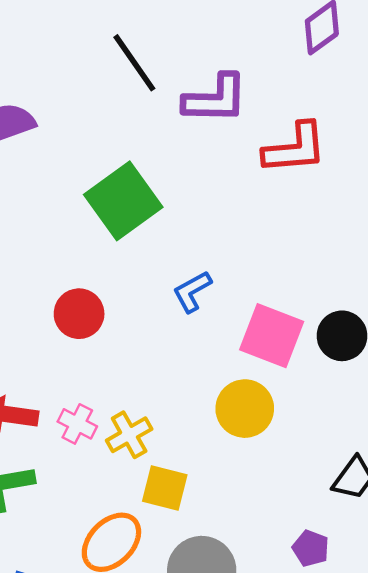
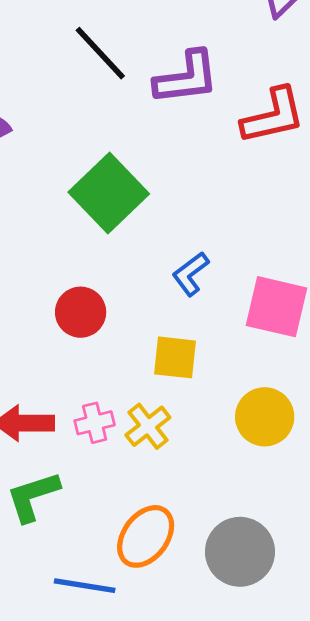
yellow circle: (245, 409) -> (265, 417), moved
pink cross: (77, 424) -> (95, 423), turned -33
yellow square: (165, 488) -> (175, 357), moved

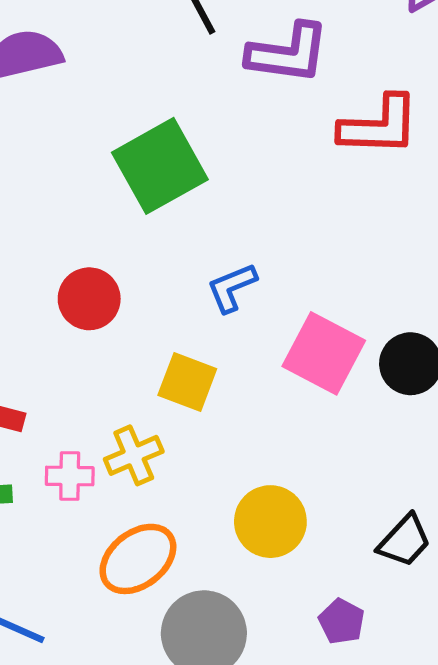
yellow circle: (265, 417) -> (270, 522), moved
pink cross: (95, 423) -> (70, 476), moved
orange ellipse: (146, 536) -> (138, 559), moved

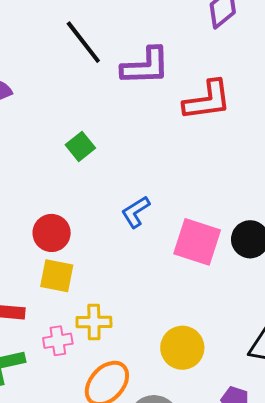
green square: (160, 166) -> (80, 146), size x0.5
yellow square: (187, 382) -> (57, 276), moved
yellow cross: (134, 455) -> (94, 322), turned 32

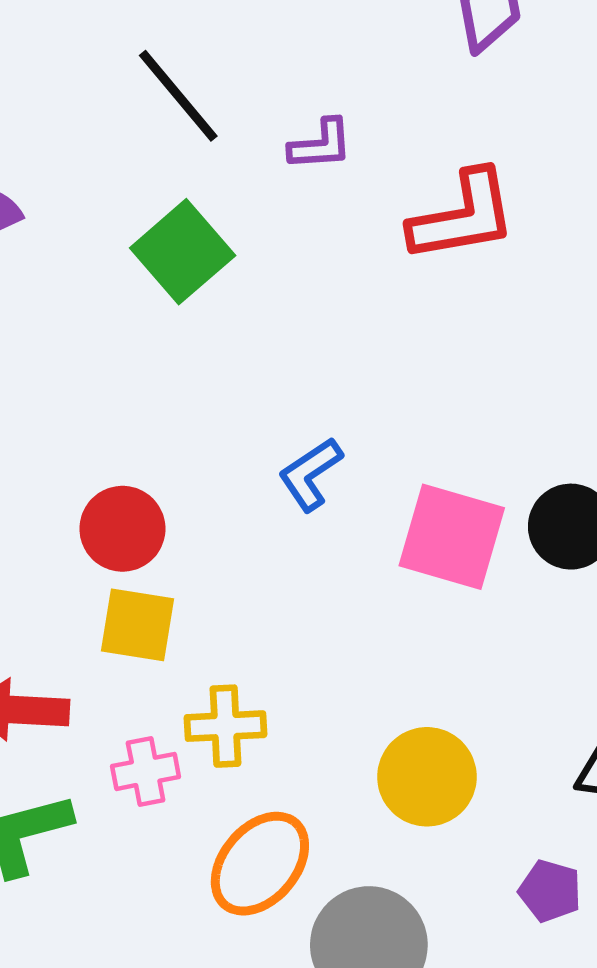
purple L-shape: (146, 66) -> (321, 145), size x0.6
green square: (80, 146) -> (183, 252), moved, size x1.5

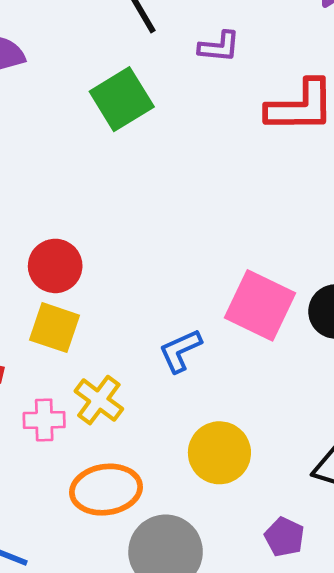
blue L-shape: (310, 474) -> (180, 351), moved
yellow cross: (225, 726) -> (99, 400), turned 30
orange ellipse: (260, 864) -> (106, 490), turned 32

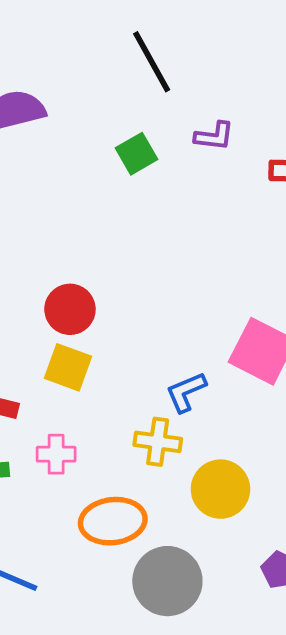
purple L-shape: (219, 47) -> (214, 136), moved
green square: (122, 99) -> (136, 154), size x0.7
yellow cross: (99, 400) -> (158, 442), moved, turned -30

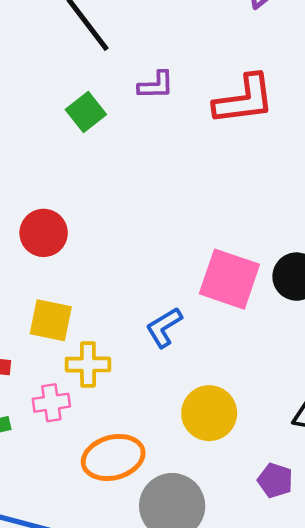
red circle: (70, 309) -> (44, 233), moved
yellow cross: (158, 442) -> (88, 365), moved

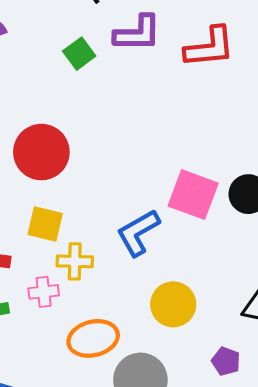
purple L-shape: (156, 85) -> (137, 33), size x1.6
red circle: (44, 233) -> (41, 152), size x1.4
blue L-shape: (164, 327) -> (138, 233), size x1.4

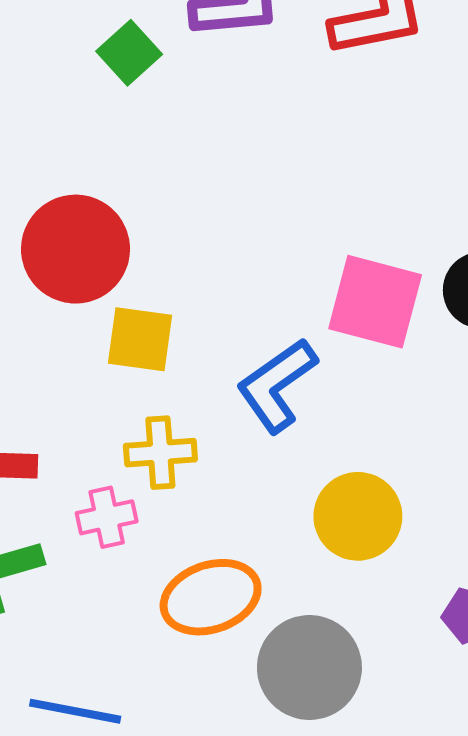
yellow square: (45, 224) -> (140, 339), moved

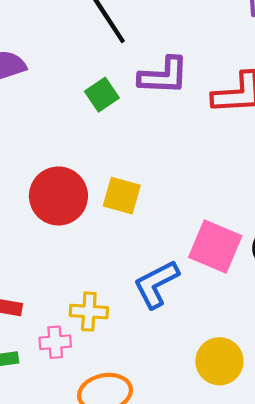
yellow square: (140, 339) -> (122, 196), moved
yellow circle: (358, 516) -> (219, 361), moved

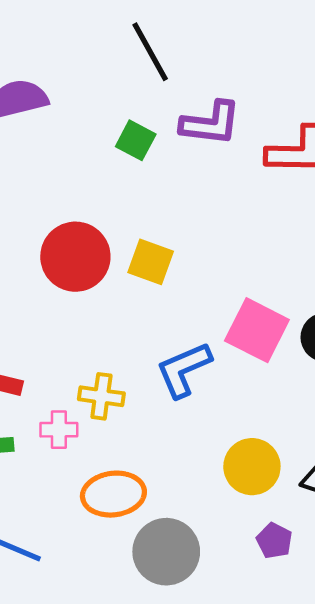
green square: (102, 95) -> (136, 140), turned -32

